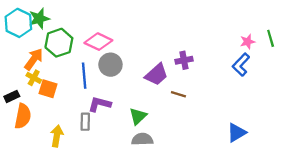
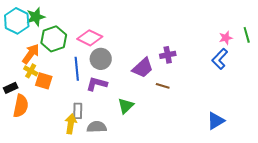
purple L-shape: (100, 104) -> (97, 84), moved
yellow arrow: (57, 136) -> (71, 124), moved
gray semicircle: (142, 139) -> (97, 127), moved

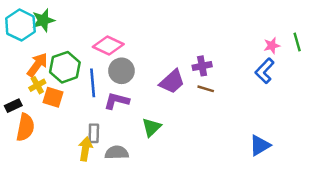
green hexagon: (54, 39) -> (65, 67), moved
yellow cross: (31, 71) -> (37, 85), turned 32
brown line: (163, 86) -> (206, 89), moved

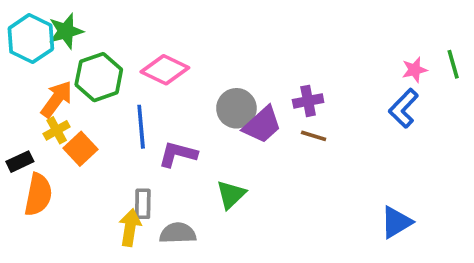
green hexagon: (65, 67) -> (99, 77), moved
gray circle: (121, 71) -> (236, 108), moved
orange square: (53, 97) -> (80, 149), turned 30

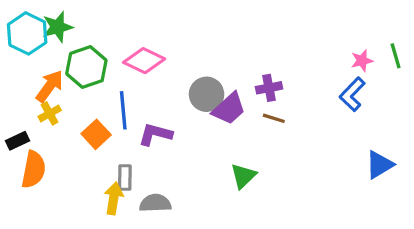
orange square: (80, 149) -> (96, 134), moved
green triangle: (231, 195) -> (243, 176), moved
blue triangle: (396, 222) -> (380, 165), moved

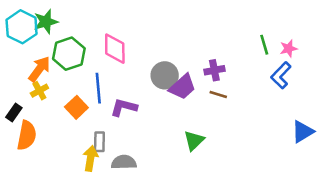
green line: (396, 56) -> (264, 45), moved
pink diamond: (144, 61) -> (115, 49), turned 64
black rectangle: (18, 141) -> (14, 112), turned -30

